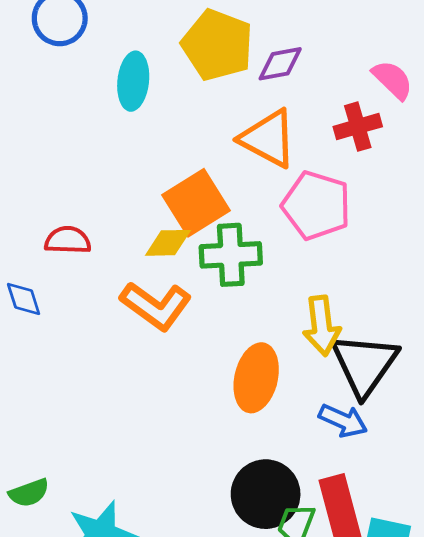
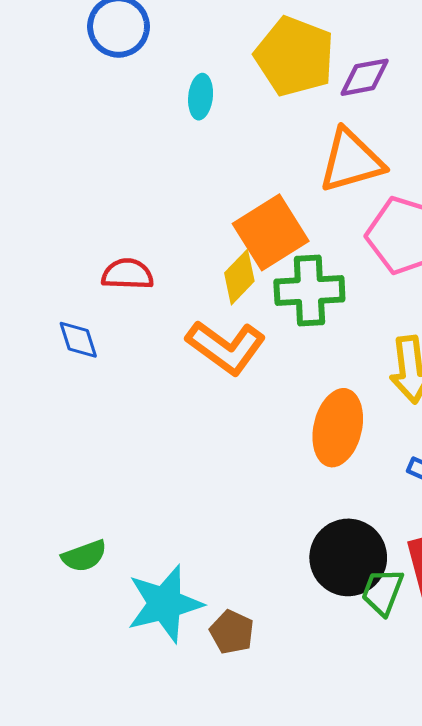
cyan ellipse: (133, 81) -> (201, 97), size x0.7
orange triangle: (268, 139) -> (351, 161), turned -44
yellow diamond: (168, 243) -> (239, 277), turned -45

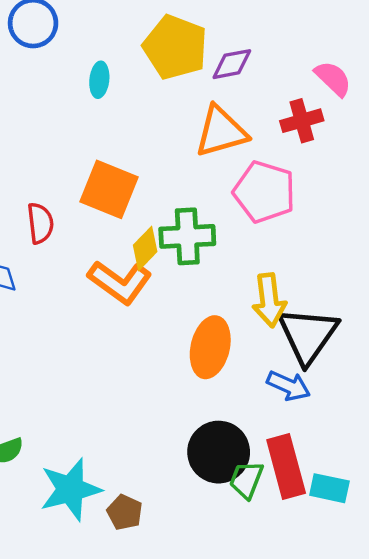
orange square: (271, 232) -> (109, 189), moved, turned -36
red semicircle: (127, 274) -> (40, 223), turned 81
yellow diamond: (239, 277) -> (145, 248), moved

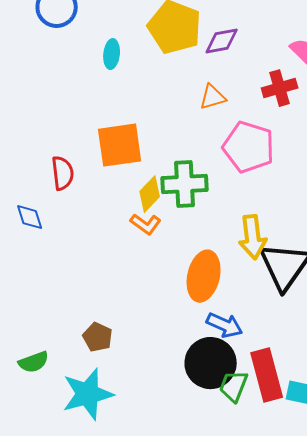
orange triangle: (221, 132) -> (213, 97), size x0.6
orange square: (109, 189) -> (120, 145), turned -30
orange L-shape: (120, 282) -> (146, 224), moved, size x0.6
blue arrow: (289, 386) -> (225, 325), moved
brown pentagon: (125, 512) -> (98, 337), moved

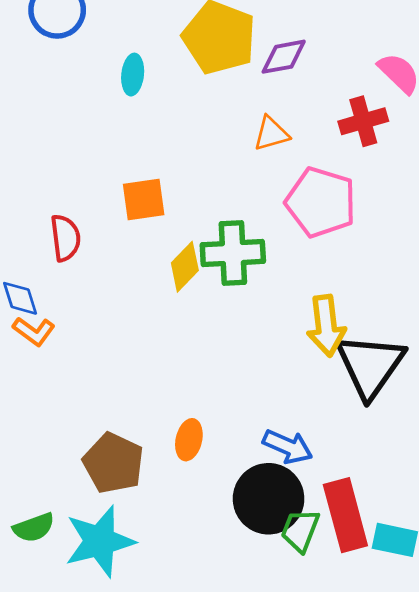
orange square: (120, 145) -> (144, 199), size x0.7
orange L-shape: (146, 224) -> (34, 331), moved
orange ellipse: (204, 276) -> (189, 440), moved, size x0.6
brown pentagon: (98, 337) -> (113, 463), size x1.5
green semicircle: (34, 362) -> (34, 528), moved

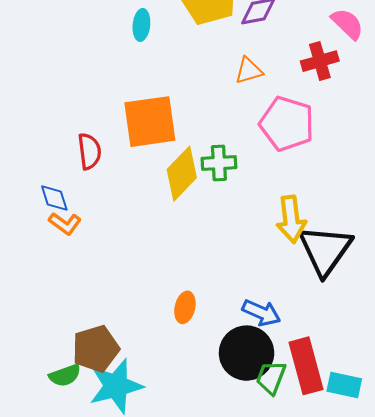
orange square: (144, 199) -> (150, 122), size x1.6
green cross: (233, 253) -> (219, 163), size x0.7
yellow diamond: (185, 267) -> (182, 174), size x1.4
brown pentagon: (113, 463) -> (96, 349), moved, turned 30

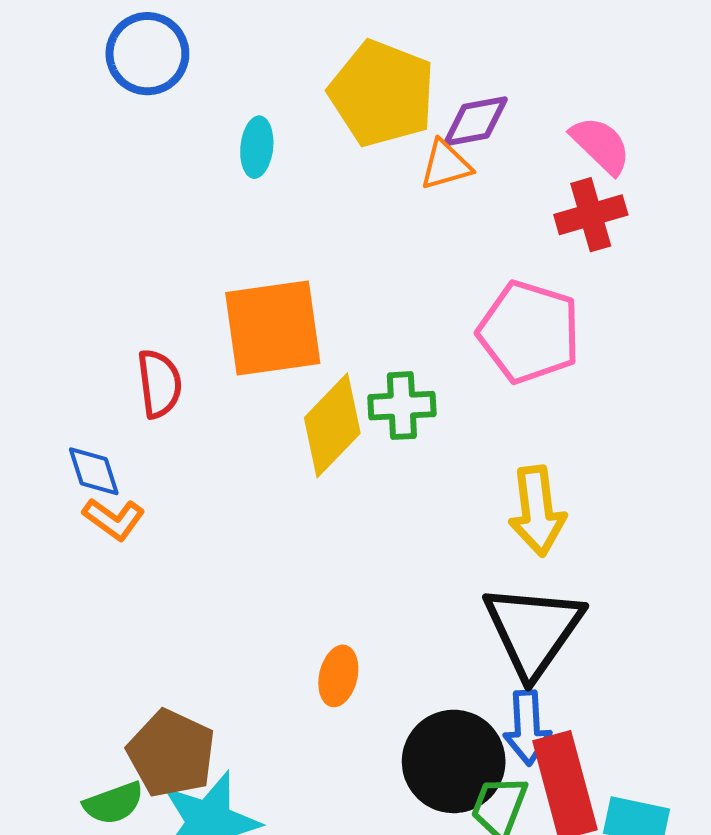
pink semicircle: (347, 24) -> (601, 145), moved
orange triangle: (249, 71) -> (446, 165), moved
black triangle: (325, 250) -> (533, 630), moved
blue arrow: (261, 313) -> (527, 728), moved, turned 63
brown pentagon: (96, 349) -> (171, 753), turned -30

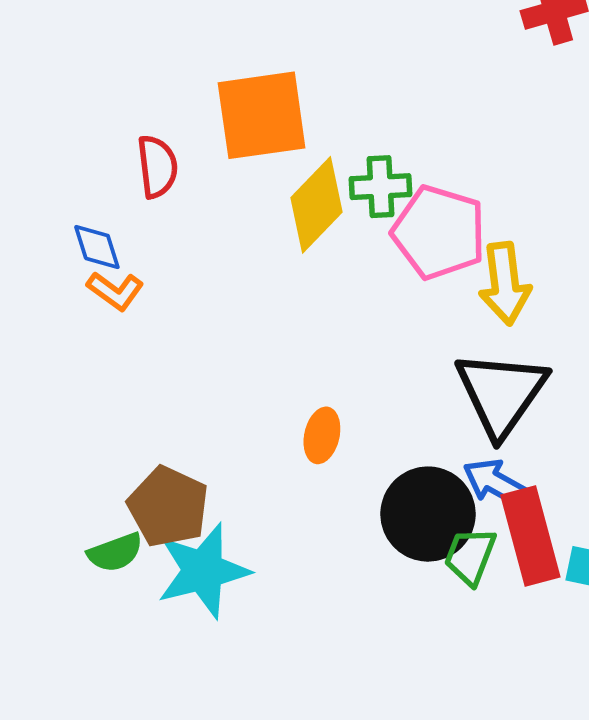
pink pentagon: (529, 332) -> (439, 232), moved
blue arrow: (527, 728) -> (496, 483), turned 122

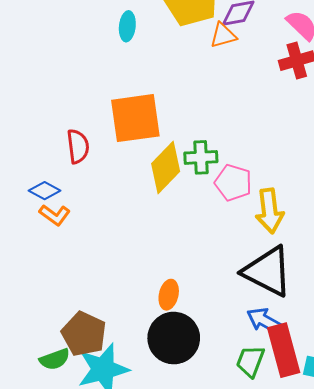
pink pentagon: (439, 232) -> (233, 183), size x0.7
blue diamond: (97, 247) -> (45, 191), turned -44
black triangle: (501, 393) -> (268, 271), turned -38
black circle: (428, 514) -> (174, 338), moved

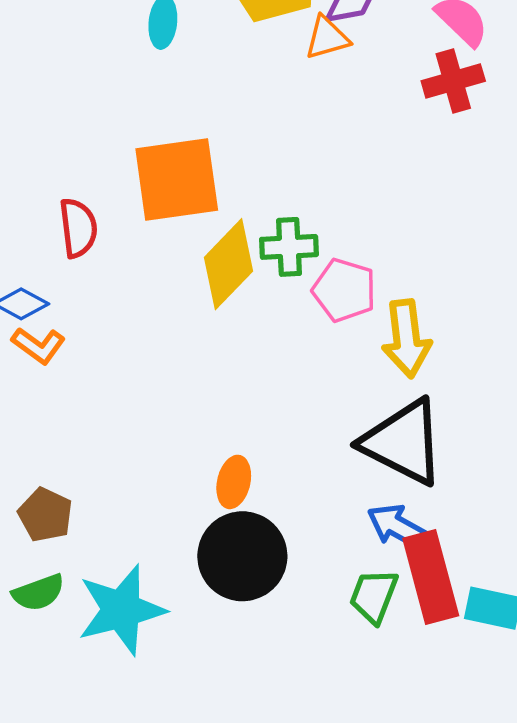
brown pentagon: (84, 334) -> (45, 515), moved, size x0.7

